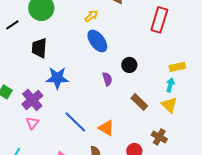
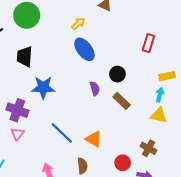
red rectangle: (159, 20) -> (148, 43), moved, size x0.7
purple cross: (32, 100) -> (17, 110), turned -30
brown rectangle: (139, 102) -> (122, 101), moved
yellow triangle: (169, 105) -> (159, 115), turned -30

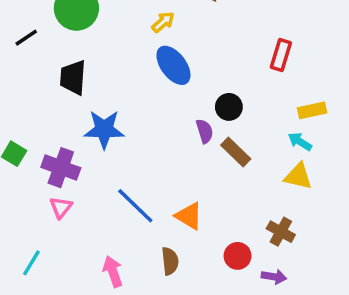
purple semicircle: (95, 89) -> (205, 131), moved
cyan arrow: (160, 95) -> (300, 142), turned -72

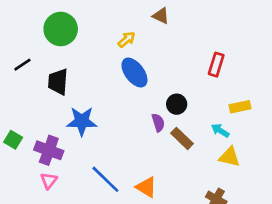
black line: (26, 38) -> (22, 65), moved
cyan arrow: (300, 142) -> (220, 131), moved

